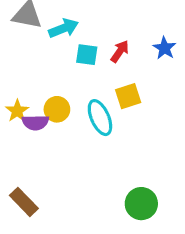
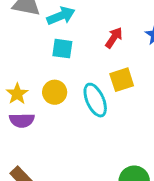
cyan square: (87, 55) -> (62, 49), moved
purple semicircle: (35, 123) -> (22, 120), moved

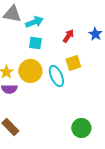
yellow circle: (55, 92) -> (30, 71), size x1.5

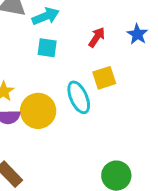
yellow circle: (30, 71) -> (38, 111), moved

